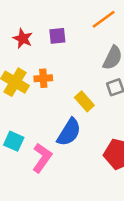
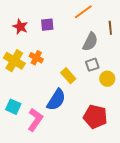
orange cross: (43, 78) -> (36, 58), turned 32

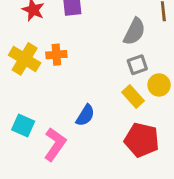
orange cross: (36, 58) -> (56, 55), turned -32
yellow rectangle: (68, 76) -> (133, 97), moved
blue semicircle: (56, 100) -> (85, 115), size x0.7

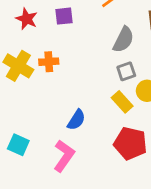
cyan square: (23, 125) -> (18, 145), moved
pink L-shape: (55, 144) -> (64, 156), moved

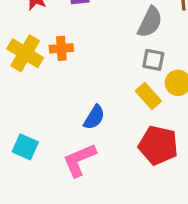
gray square: (126, 71) -> (153, 60), turned 30
pink L-shape: (64, 156) -> (79, 160), turned -148

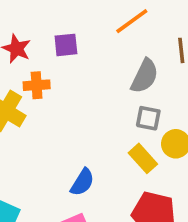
orange cross: (61, 48) -> (37, 85), moved

